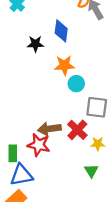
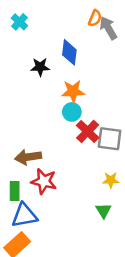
cyan circle: (76, 84) -> (72, 112), moved
brown arrow: (49, 129) -> (28, 157), moved
red cross: (77, 130) -> (88, 131), moved

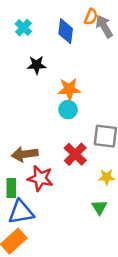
cyan cross: (19, 22) -> (23, 28), moved
blue diamond: (69, 52) -> (66, 31), moved
red cross: (88, 131) -> (75, 154), moved

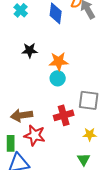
black star: (37, 65) -> (30, 50), moved
red cross: (75, 154) -> (64, 115), turned 30

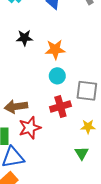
cyan circle: (58, 78) -> (57, 76), moved
red star: (35, 135) -> (30, 128), turned -30

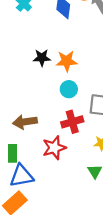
black star: (24, 38) -> (42, 58), moved
red star: (30, 128) -> (54, 148), moved

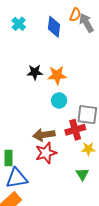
brown arrow: (25, 122) -> (44, 135), moved
red cross: (72, 122) -> (75, 130), moved

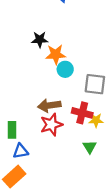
orange star: (57, 75) -> (56, 54), moved
red cross: (75, 130) -> (82, 113), moved, turned 30
blue triangle: (17, 178) -> (21, 151), size x0.7

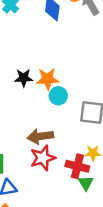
black star: (40, 40) -> (24, 78), moved
red cross: (82, 113) -> (77, 166), moved

